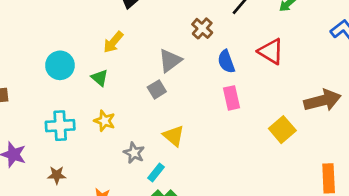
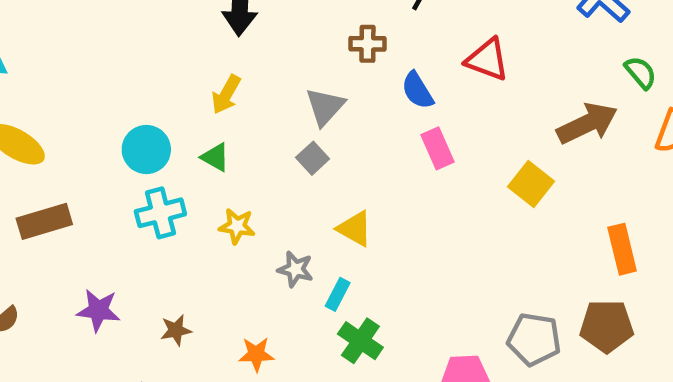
brown cross: (202, 28) -> (367, 44), turned -30
cyan cross: (60, 126) -> (160, 213), moved

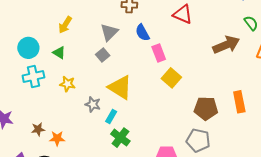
blue semicircle: (417, 90) -> (142, 33), moved
yellow square: (531, 184) -> (171, 78), moved
yellow triangle: (355, 229) -> (120, 87), size x1.5
brown pentagon: (607, 326) -> (206, 108), moved
orange star: (256, 354) -> (57, 138), moved

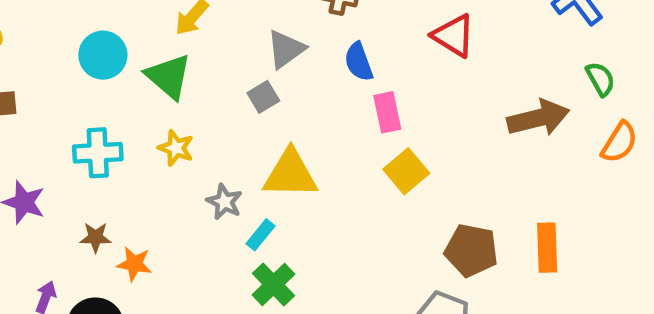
green triangle: (59, 53) -> (169, 76), size x1.6
cyan cross: (33, 76) -> (98, 153), moved
yellow triangle: (120, 87) -> (290, 174), turned -40

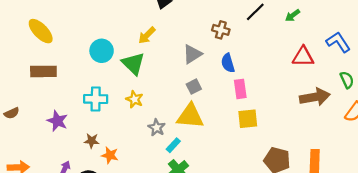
red triangle: (454, 36) -> (303, 57), moved, turned -35
gray square: (263, 97) -> (194, 87), moved
yellow square: (406, 171) -> (248, 119), turned 30

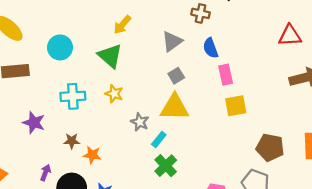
cyan circle: (102, 51) -> (60, 47), moved

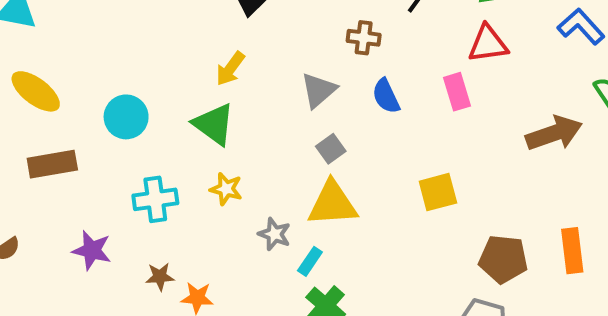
red triangle: (290, 36) -> (488, 44), moved
pink rectangle: (226, 75) -> (457, 92), moved

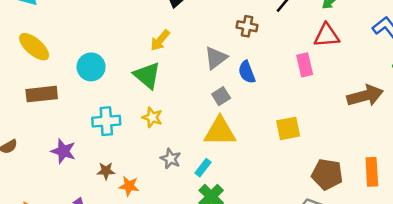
blue semicircle: (386, 96) -> (247, 72), moved
gray star: (274, 234) -> (171, 159), moved

